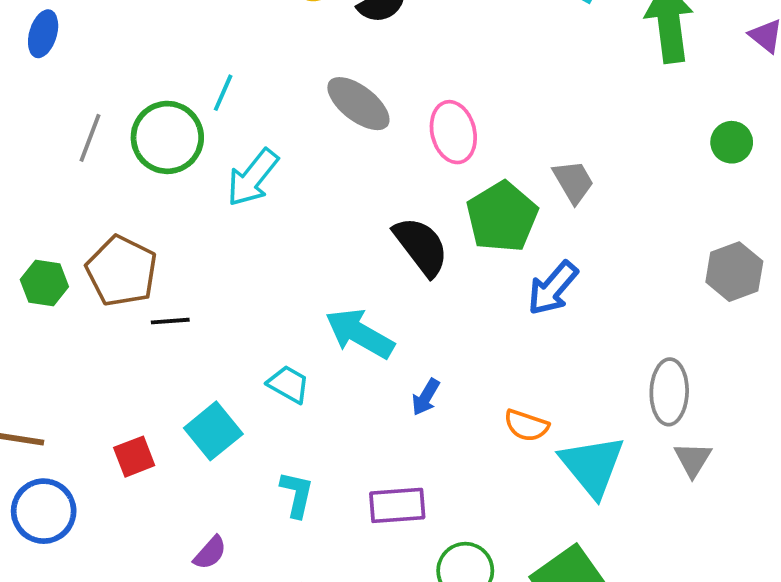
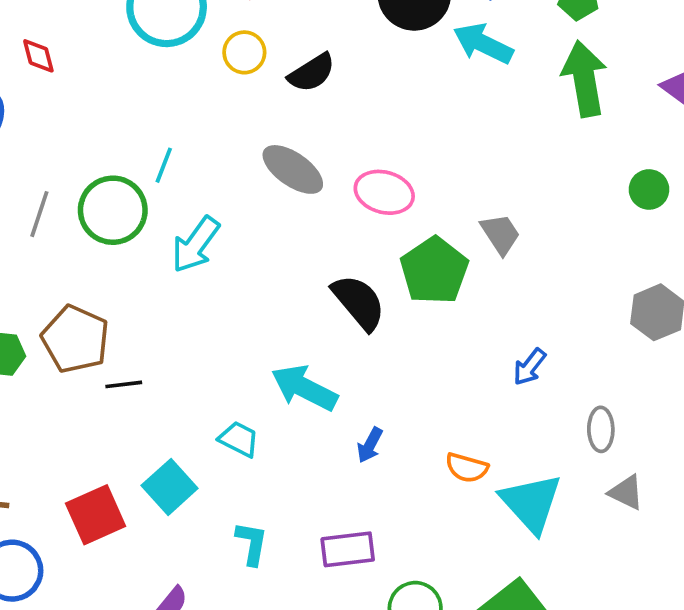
pink ellipse: (453, 132) -> (384, 192), turned -58
blue arrow: (553, 288) -> (529, 367), moved, size x0.7
gray ellipse: (669, 392) -> (601, 429), size x0.7
red square: (134, 457) -> (96, 515), size x1.5
gray triangle: (693, 459) -> (626, 492), turned -33

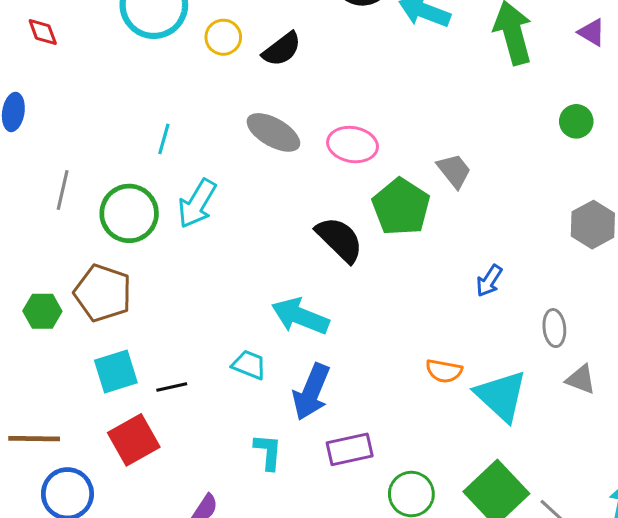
red diamond: (38, 56) -> (43, 32), moved
green circle: (113, 210) -> (129, 213), moved
black line: (124, 384) -> (172, 387), moved
blue arrow: (370, 445) -> (311, 392), moved, size x1.8
cyan square: (170, 487) -> (116, 372), moved, turned 30

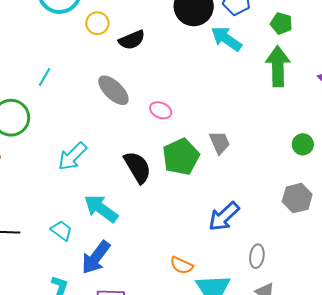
green circle: (576, 121) -> (303, 144), moved
pink ellipse: (352, 145) -> (161, 110), size x0.7
cyan arrow: (197, 203) -> (72, 156), moved
blue arrow: (489, 281) -> (224, 216), size x1.6

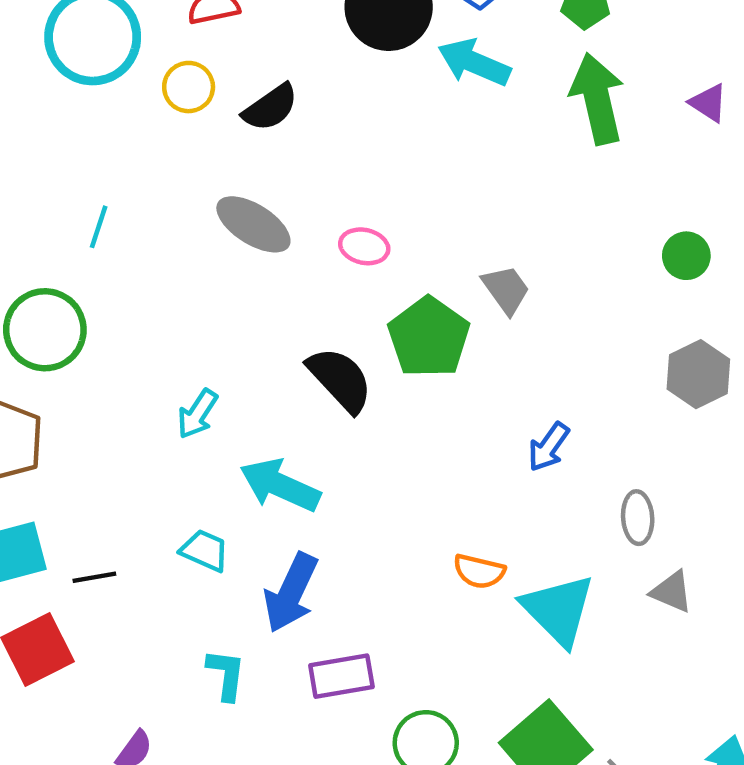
cyan arrow: (72, 156) -> (197, 414), moved, size x0.7
blue arrow: (224, 216) -> (548, 447), size x0.7

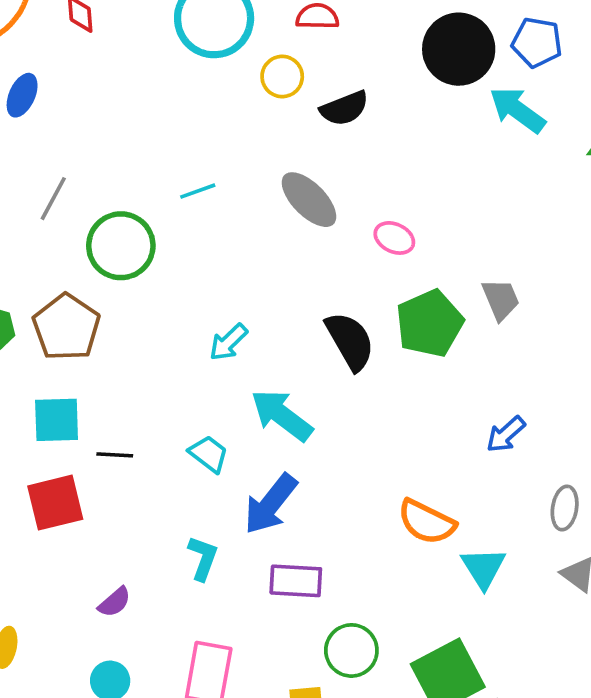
cyan line: (99, 227) -> (198, 191), moved, turned 39
orange semicircle: (479, 571) -> (427, 522), size x1.4
cyan triangle: (558, 610) -> (483, 568), size x0.7

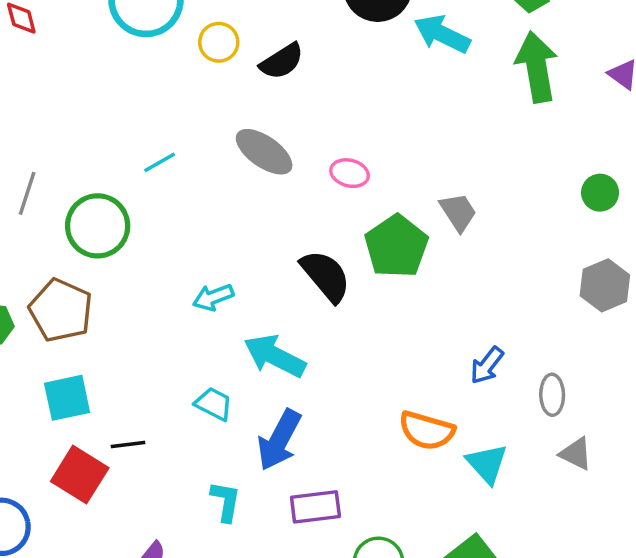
cyan arrow: (228, 342) -> (213, 297), turned 33
blue arrow: (506, 434) -> (487, 365), moved
black line: (115, 455) -> (128, 445), moved
red square: (55, 503) -> (80, 475), turned -34

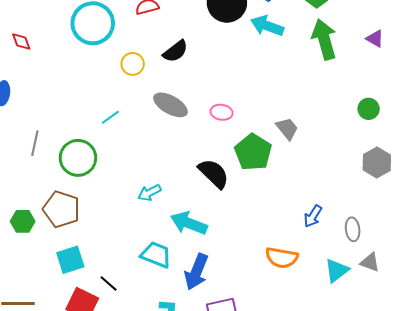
yellow circle: (219, 42) -> (133, 64), moved
cyan trapezoid: (214, 404) -> (156, 255), size x1.4
black line: (128, 445) -> (109, 283), turned 54
cyan triangle: (487, 464) -> (337, 270), moved, turned 40

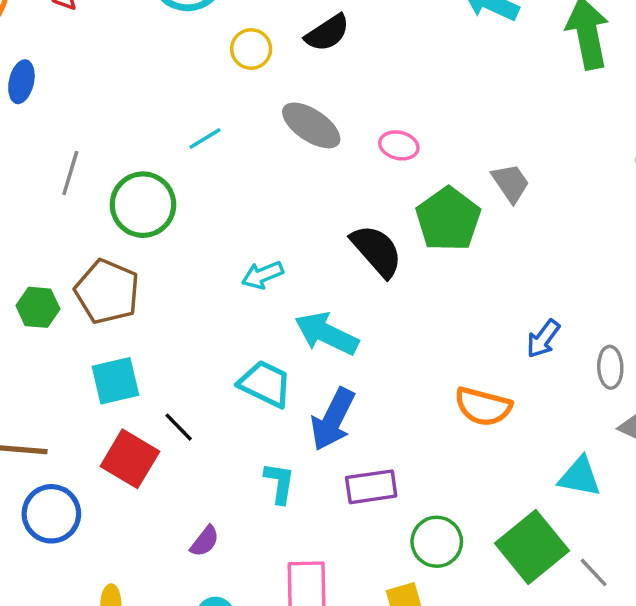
cyan triangle: (337, 270) -> (580, 477), moved, turned 44

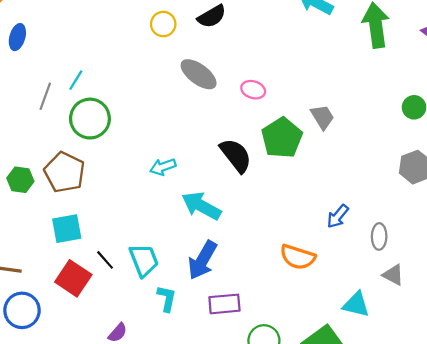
cyan line: (205, 139) -> (76, 80), moved, turned -30
cyan trapezoid: (265, 384) -> (144, 260), moved, turned 40

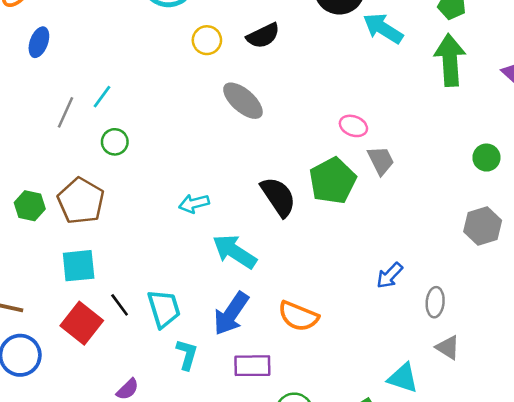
pink ellipse: (253, 90) -> (353, 126), moved
green circle: (90, 119) -> (115, 142), size x0.6
orange semicircle: (298, 257) -> (298, 316), moved

